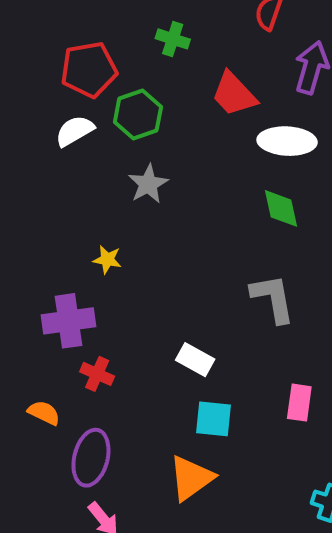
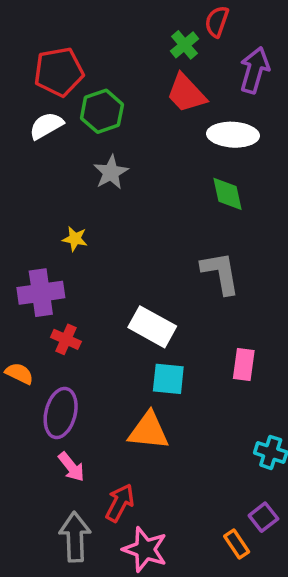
green cross: (173, 39) -> (184, 45), moved, turned 32
white rectangle: (195, 360) -> (152, 327), size x1.4
orange triangle: (191, 478) -> (149, 431), turned 42

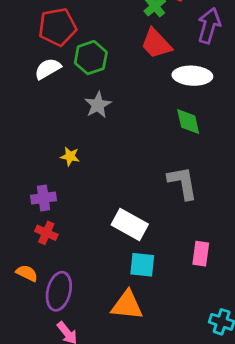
purple cross: (41, 293) -> (44, 198), size x0.7
red cross: (66, 339) -> (46, 233), moved
orange semicircle: (19, 373) -> (27, 273), moved

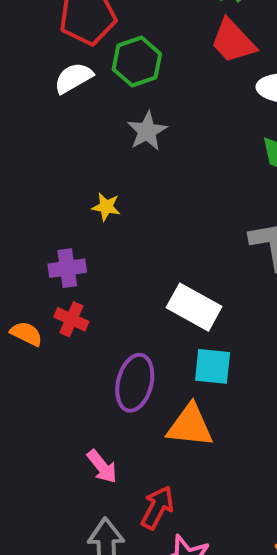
orange semicircle: (27, 273) -> (26, 334), moved
purple ellipse: (59, 291) -> (135, 383), moved

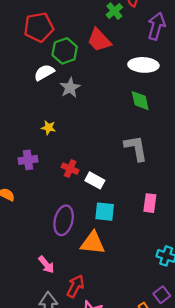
red trapezoid: (233, 41) -> (99, 40), moved
white semicircle: (73, 78) -> (44, 73), moved
white rectangle: (194, 307) -> (95, 180), size x0.7
red cross: (71, 319) -> (70, 169), moved

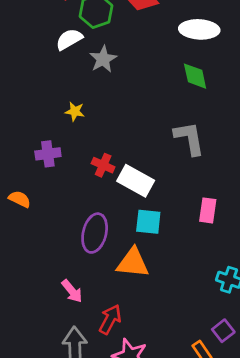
white rectangle: (95, 180) -> (136, 181), size x1.4

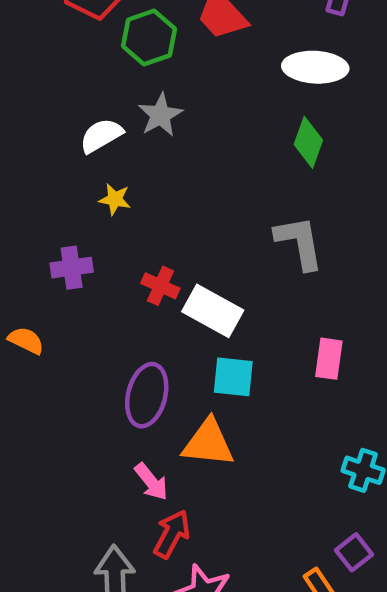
white semicircle: (69, 39) -> (101, 136), moved
green diamond: (195, 76) -> (308, 142), turned 32
pink arrow: (72, 291) -> (151, 482), moved

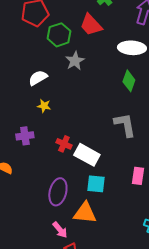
gray star: (160, 115) -> (75, 61), moved

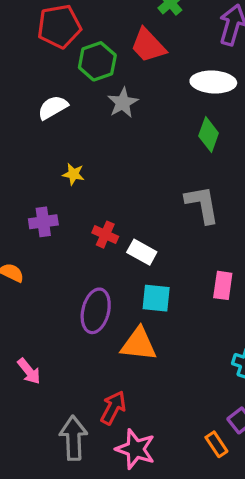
white semicircle: (38, 78) -> (53, 107), moved
white rectangle: (87, 155) -> (142, 252), size x0.7
pink arrow: (60, 230) -> (29, 371), moved

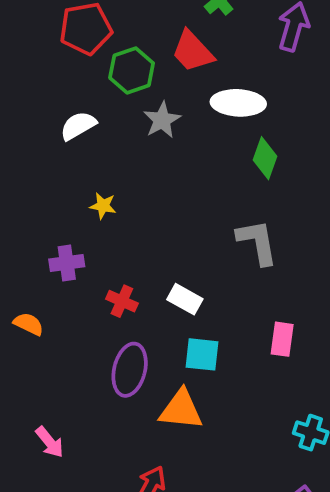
white ellipse: (213, 82) -> (238, 103), moved
red cross: (105, 235) -> (122, 301), moved

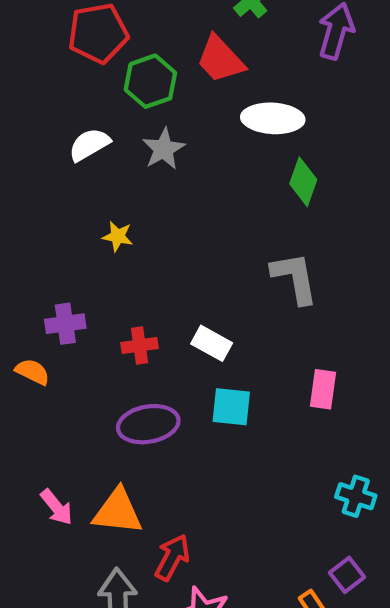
gray star: (162, 120) -> (164, 149), moved
purple cross: (67, 263) -> (65, 324), moved
red cross: (122, 301) -> (140, 346), turned -32
purple ellipse: (130, 370) -> (148, 424), turned 66
orange triangle: (181, 410) -> (118, 512), moved

